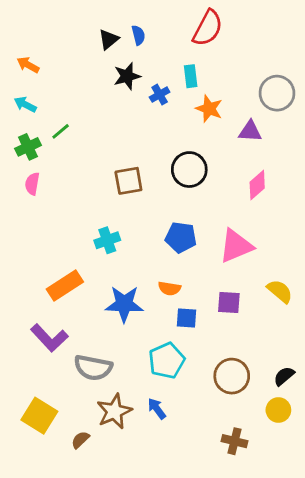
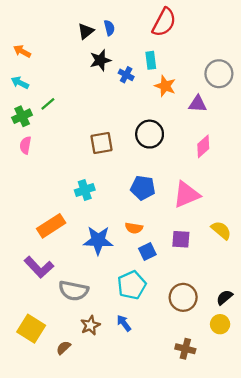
blue cross: (160, 95) -> (126, 75), turned -32
blue square: (186, 318) -> (147, 252), turned -30
brown star: (114, 411) -> (90, 325), size x0.7

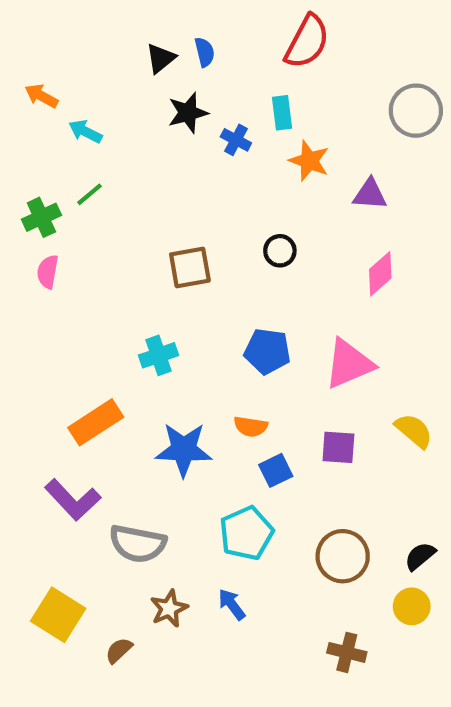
gray circle: (219, 74) -> (416, 111), moved
cyan arrow: (20, 83) -> (85, 132), moved
black circle: (150, 134) -> (280, 251), size x0.6

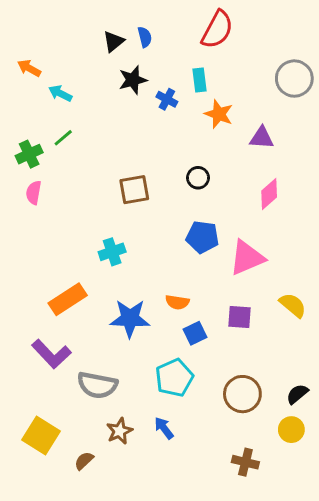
blue pentagon: (267, 351) -> (202, 237), moved

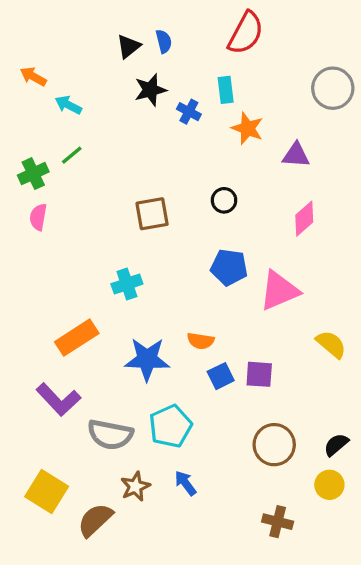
purple square: (239, 317) -> (259, 374), moved
cyan pentagon: (174, 378) -> (170, 426), moved
brown semicircle: (84, 461) -> (95, 520), size x1.6

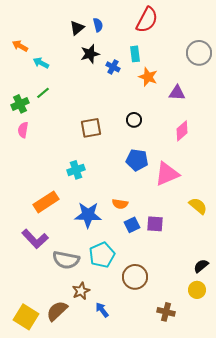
brown circle: (274, 445) -> (135, 277), moved
blue arrow: (186, 483) -> (102, 310), moved
yellow square: (47, 491) -> (26, 317), moved

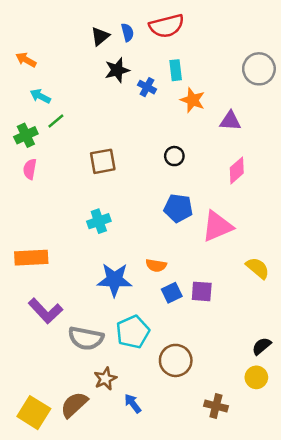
red semicircle: (147, 20) -> (167, 26), moved, turned 48
cyan arrow: (41, 63) -> (40, 96), moved
brown square: (91, 128) -> (103, 161), moved
orange rectangle: (46, 202) -> (31, 258), moved, turned 30

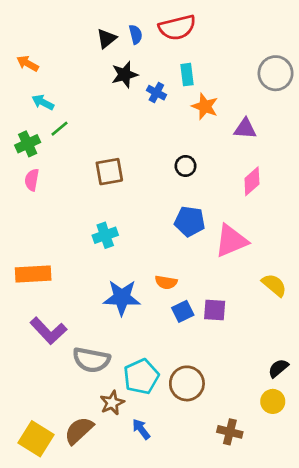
cyan pentagon: (133, 332) -> (141, 377), moved

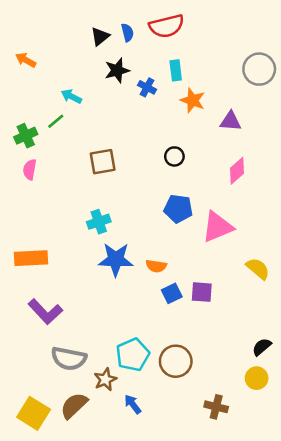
cyan arrow: (43, 102) -> (71, 96), moved
blue star: (122, 298) -> (116, 259), moved
gray semicircle: (91, 360) -> (69, 359), moved

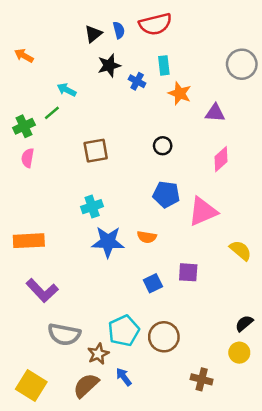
orange semicircle: (156, 266) -> (147, 237), moved
blue square: (172, 293) -> (153, 283), moved
brown semicircle: (74, 406) -> (86, 385), moved

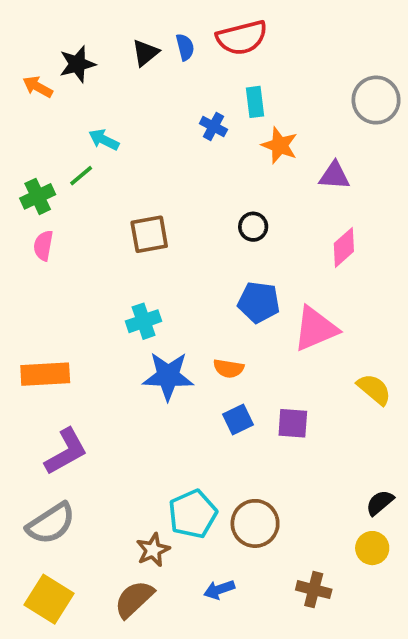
black star: (109, 65) -> (77, 64), moved
blue square: (153, 283) -> (238, 419), moved
purple L-shape: (42, 291) -> (66, 452), turned -76
gray semicircle: (64, 334) -> (51, 523), moved, turned -44
blue arrow: (124, 377) -> (219, 590), moved, turned -72

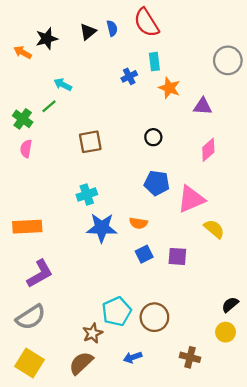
red semicircle: (242, 38) -> (146, 23), turned 72
blue cross: (213, 126) -> (129, 76), turned 35
green cross: (38, 196) -> (23, 119), turned -30
yellow semicircle: (374, 389) -> (214, 229), moved

